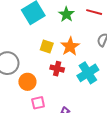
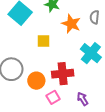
orange star: (70, 46) -> (71, 24), moved
red cross: (57, 69) -> (63, 74), moved, size x1.5

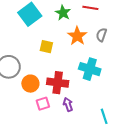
cyan cross: (91, 53) -> (90, 69), turned -35
purple arrow: (83, 99) -> (68, 104), moved

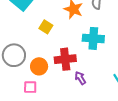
yellow square: (46, 47) -> (46, 27), turned 32
pink square: (43, 104) -> (30, 87), moved, turned 32

